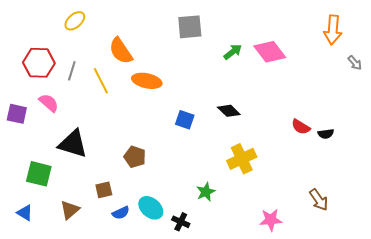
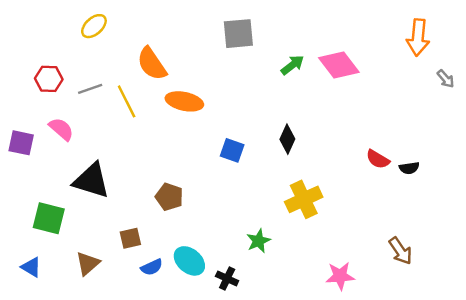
red hexagon: (39, 63) -> (49, 79), size x0.7
gray line: (72, 71) -> (90, 89), turned 54
black diamond: (229, 111) -> (287, 139), turned 70

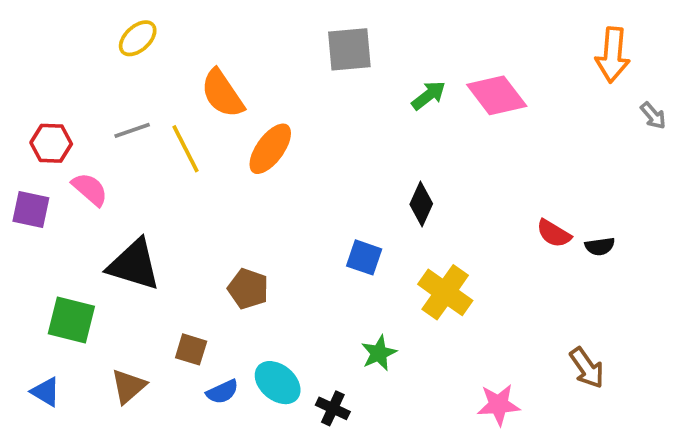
red hexagon: (49, 79) -> (51, 143), moved
orange ellipse: (184, 101) -> (270, 149), turned -66
blue square: (232, 150) -> (364, 257), moved
yellow cross: (304, 199) -> (445, 292), turned -30
brown square: (130, 238) -> (191, 349), turned 30

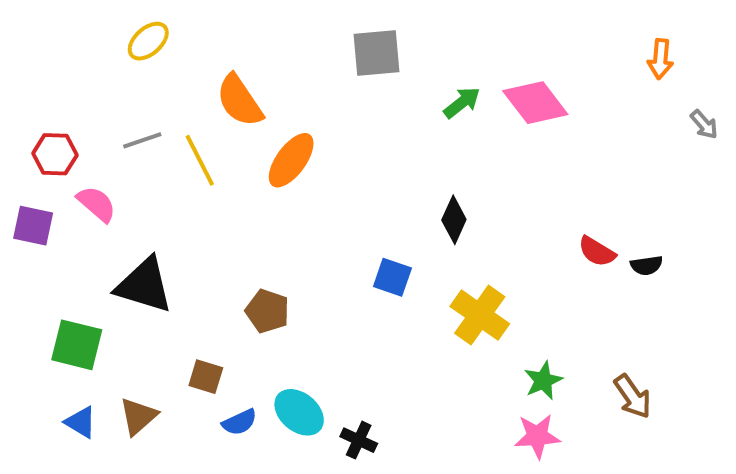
orange arrow: (613, 55) -> (660, 59), size x0.7
green star: (379, 353) -> (543, 381), moved
blue triangle: (46, 392) -> (81, 422), moved

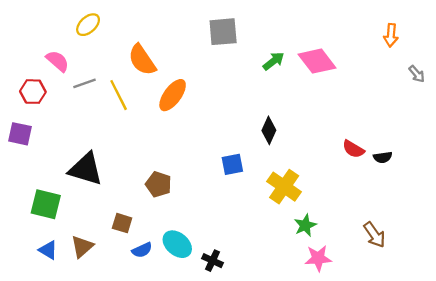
pink semicircle: (97, 204) -> (58, 61), moved
blue square: (392, 277) -> (232, 164), turned -30
green star: (543, 381) -> (305, 225), moved

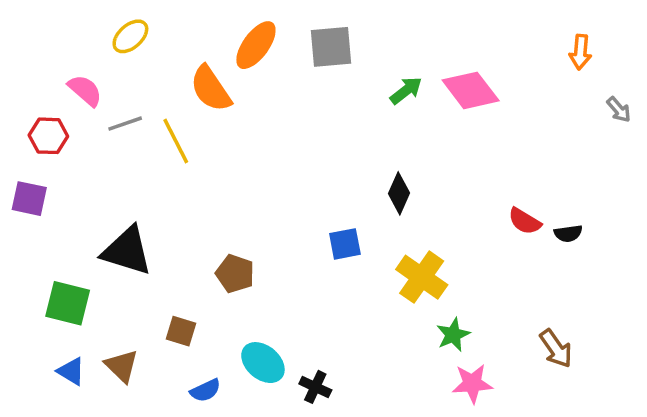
orange ellipse: (173, 95) -> (256, 45), moved
brown triangle: (82, 247) -> (122, 366), turned -35
blue semicircle: (142, 250) -> (205, 390), moved

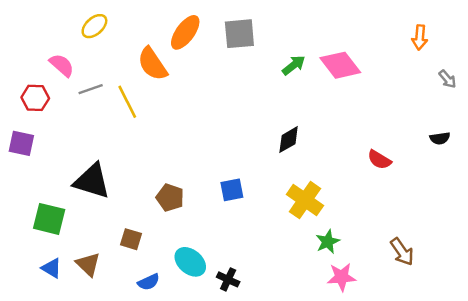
black diamond: (399, 193) -> (289, 140), turned 36
black semicircle: (568, 233) -> (440, 138), moved
blue square: (345, 244) -> (232, 190), moved

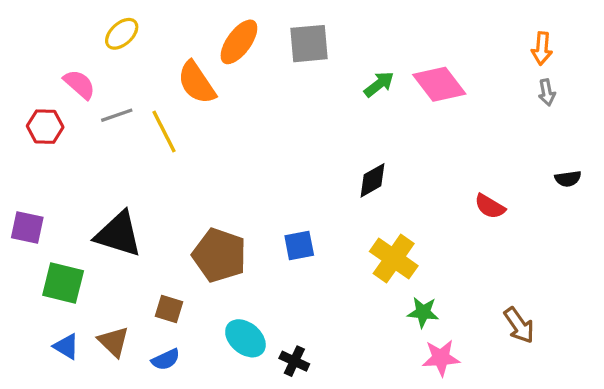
gray arrow: (447, 79) -> (547, 92), moved, turned 30
purple square: (21, 143) -> (27, 228), moved
brown pentagon: (170, 198) -> (219, 255), size x1.5
green star: (328, 242) -> (423, 312), turned 30
blue semicircle: (149, 282) -> (166, 359), moved

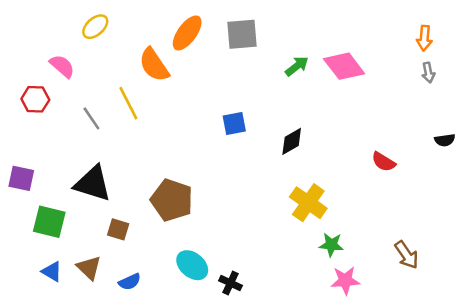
gray line: (117, 115) -> (91, 118), moved, turned 75
blue square: (299, 245) -> (234, 124), moved
brown square: (169, 309) -> (118, 229), moved

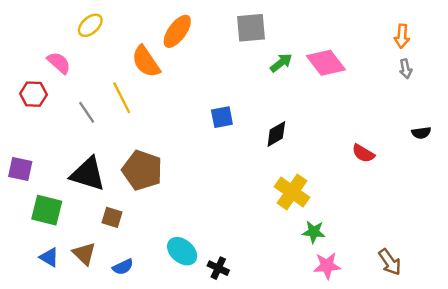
gray square: (242, 34) -> (251, 28), moved
brown pentagon: (172, 200) -> (142, 170), moved
brown arrow: (407, 255) -> (390, 262), moved

